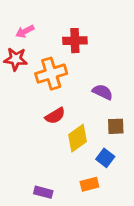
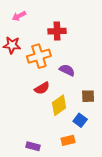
pink arrow: (25, 31) -> (19, 16), moved
purple semicircle: (103, 92) -> (67, 70), moved

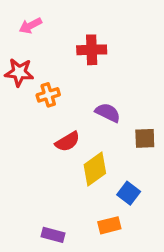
orange cross: (39, 56) -> (48, 95), moved, size x0.6
brown square: (88, 96) -> (145, 138), moved

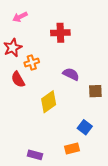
red star: (19, 72) -> (13, 48), turned -30
red semicircle: (68, 142) -> (18, 79), moved, turned 91
yellow diamond: (95, 169) -> (49, 102), moved

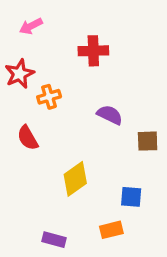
red semicircle: (18, 79) -> (28, 138), moved
yellow diamond: (49, 102) -> (75, 179), moved
blue square: (85, 127) -> (131, 197), turned -32

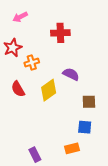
brown square: (148, 141) -> (89, 102), moved
yellow diamond: (75, 179) -> (49, 90), moved
purple rectangle: (54, 240) -> (35, 155), turned 48

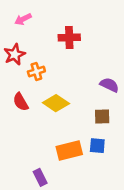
purple semicircle: (71, 74) -> (109, 85), moved
yellow diamond: (49, 90) -> (56, 103), turned 70
orange rectangle: (72, 148) -> (69, 151), moved, size x1.5

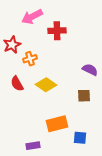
pink arrow: (23, 19) -> (32, 17), moved, size x1.5
blue square: (97, 146) -> (80, 138), moved
purple rectangle: (40, 177) -> (33, 146), turned -72

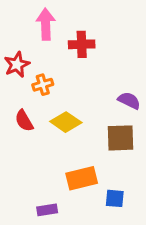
pink arrow: (32, 17) -> (46, 24), turned 115
brown square: (84, 96) -> (121, 138), size x1.5

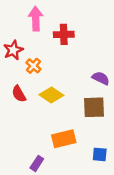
orange cross: (43, 85) -> (33, 66), turned -32
blue square: (115, 198) -> (100, 154), moved
purple rectangle: (47, 210) -> (37, 163), turned -48

